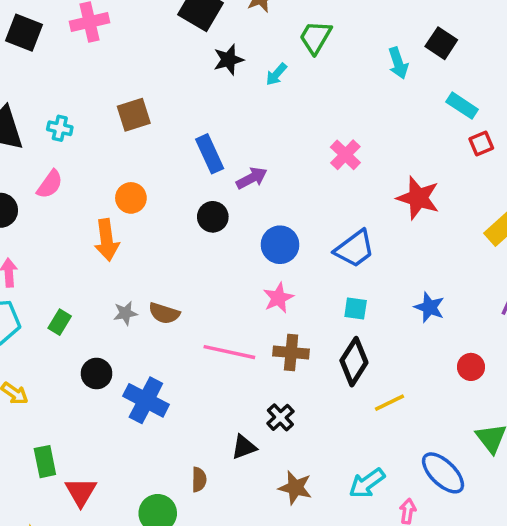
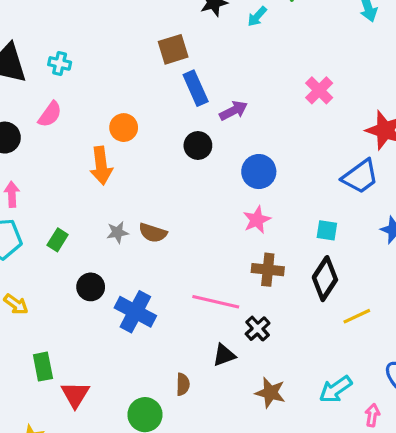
brown square: (134, 115) -> (173, 49), moved
blue trapezoid: (355, 249) -> (360, 176), moved
pink line: (229, 352) -> (216, 302), moved

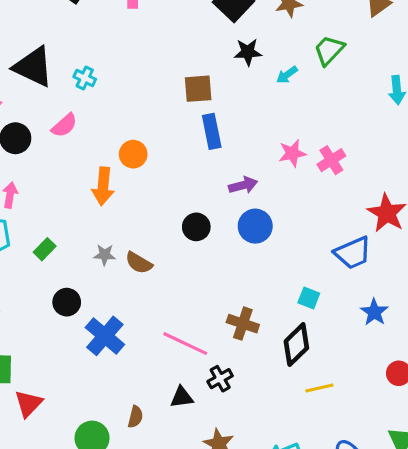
purple arrow: (234, 111) -> (243, 185), moved
black circle: (198, 145) -> (196, 227), moved
pink star: (257, 220) -> (292, 153), moved

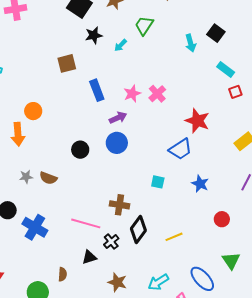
blue rectangle: (212, 131) -> (97, 90), moved
purple arrow: (243, 185) -> (118, 118), moved
black diamond: (296, 345) -> (138, 229), moved

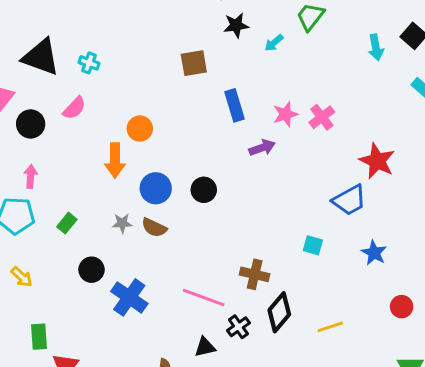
blue circle: (117, 143) -> (156, 188), moved

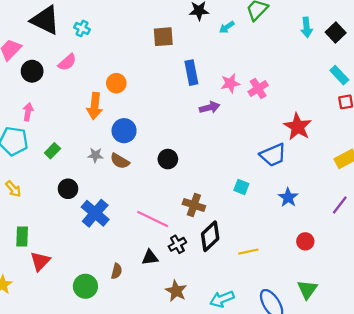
cyan arrow: (376, 47) -> (307, 27), moved
black circle: (204, 190) -> (168, 159), moved

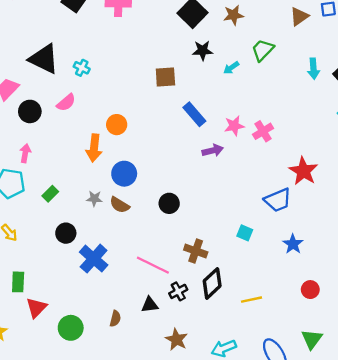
blue rectangle: (191, 73) -> (194, 114), turned -30
green circle: (85, 286) -> (71, 328), moved

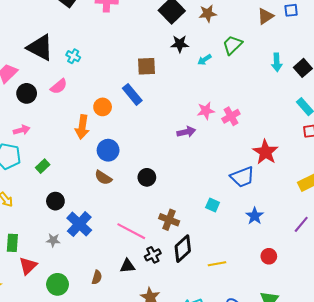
blue rectangle: (194, 114) -> (132, 94), moved
pink arrow: (25, 153) -> (22, 130), turned 63
gray star: (94, 199) -> (53, 240), moved

